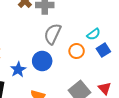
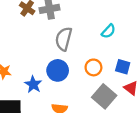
blue square: (103, 50) -> (123, 67), moved, turned -32
orange circle: (77, 51) -> (93, 67), moved

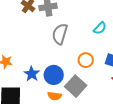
blue circle: (58, 70) -> (54, 75), moved
gray square: (104, 96) -> (76, 86), moved

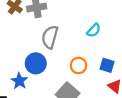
blue circle: (54, 75) -> (36, 63), moved

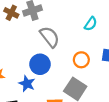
gray semicircle: (50, 37) -> (50, 37), turned 135

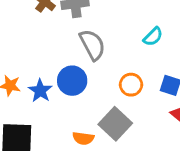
blue star: (27, 84) -> (40, 91), moved

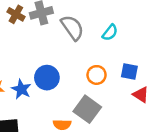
gray semicircle: (92, 45) -> (72, 28), moved

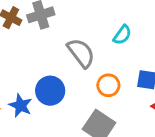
gray semicircle: (72, 28) -> (81, 53), moved

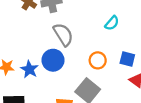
gray semicircle: (81, 53) -> (63, 35), moved

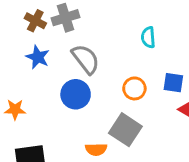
cyan semicircle: (112, 23) -> (148, 37), turned 140
blue star: (29, 69) -> (38, 57), moved

